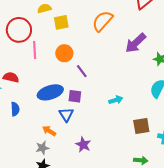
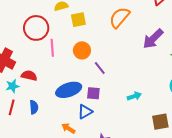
blue triangle: (66, 115) -> (85, 112), turned 35

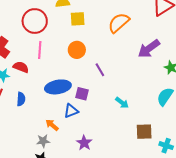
pink line: (52, 48) -> (40, 50), moved
purple line: (100, 68) -> (100, 70), moved
cyan arrow: (134, 96) -> (122, 103), turned 48

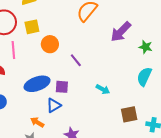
yellow square: (78, 19) -> (32, 27), moved

